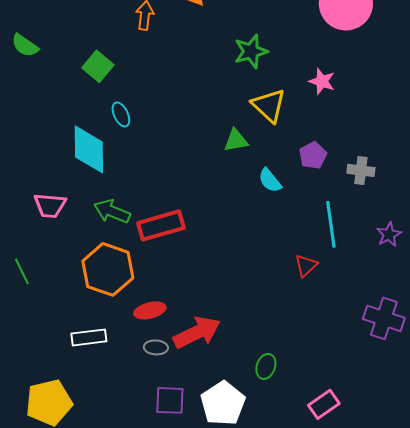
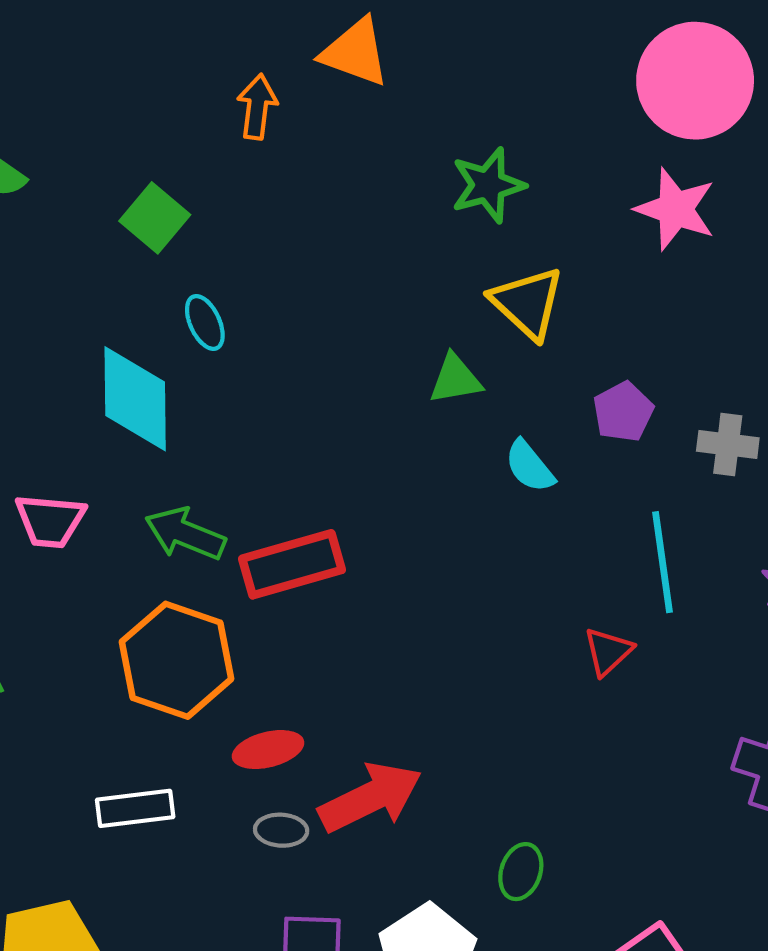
pink star: (322, 81) -> (675, 209), moved, size x1.4

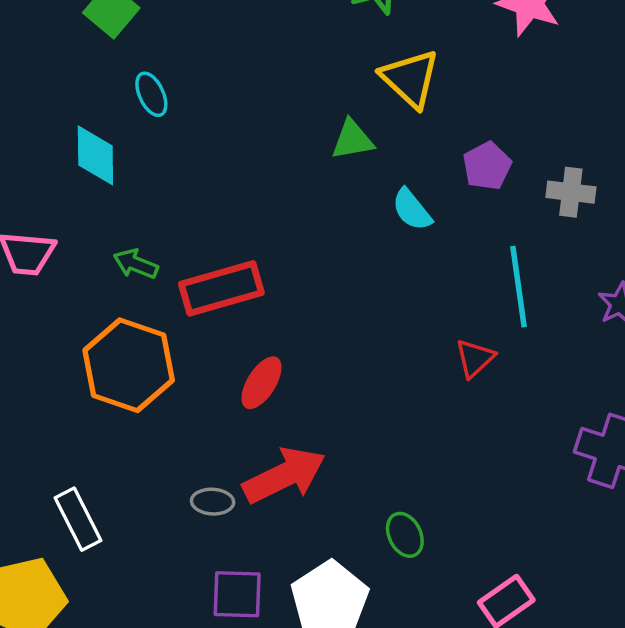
cyan diamond: (135, 399) -> (95, 155), size x0.7
green arrow: (185, 534) -> (136, 264), size x0.7
red ellipse: (268, 750) -> (262, 383), moved, turned -44
white rectangle: (135, 808) -> (78, 519), moved, turned 70
green ellipse: (521, 872) -> (405, 535), turned -45

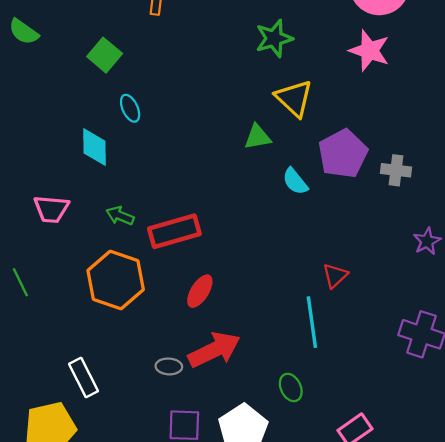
purple pentagon: (487, 166) -> (343, 154), size x1.6
cyan line: (518, 287) -> (312, 322), moved

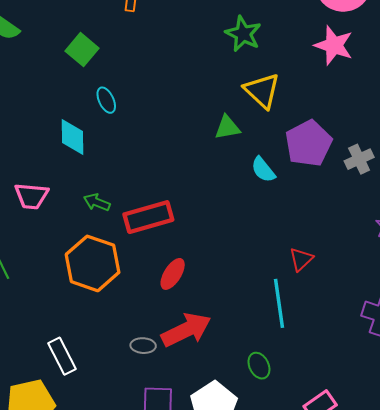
green star: (274, 38) -> (243, 34), turned -30
gray cross: (396, 170) -> (359, 159), turned -32

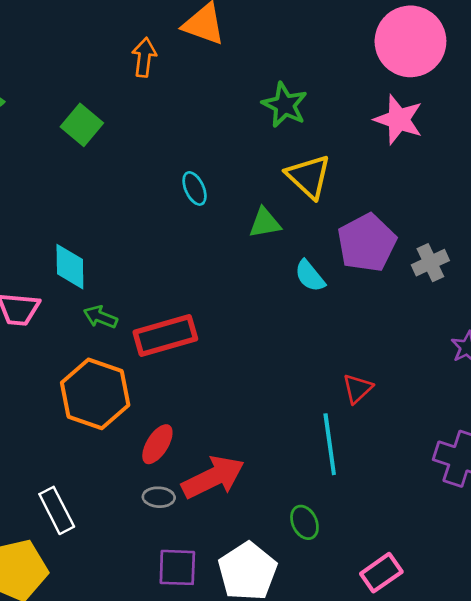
cyan ellipse: (106, 100) -> (195, 188), moved
cyan diamond: (73, 137) -> (70, 267), moved
red ellipse: (173, 274) -> (157, 444), moved

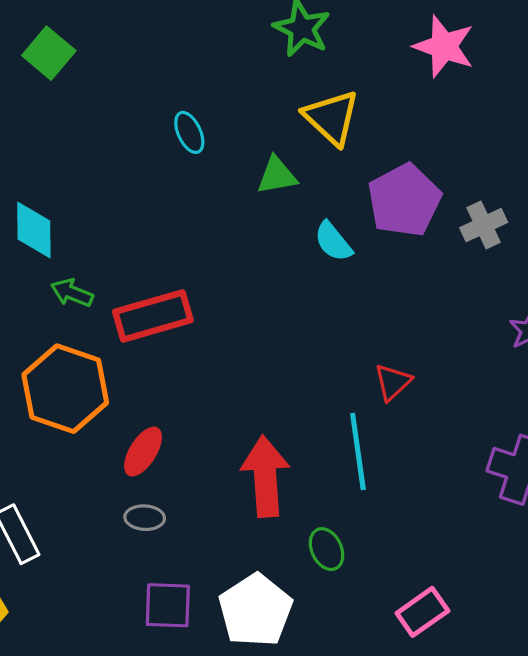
red arrow: (213, 477) -> (265, 476), moved, turned -68

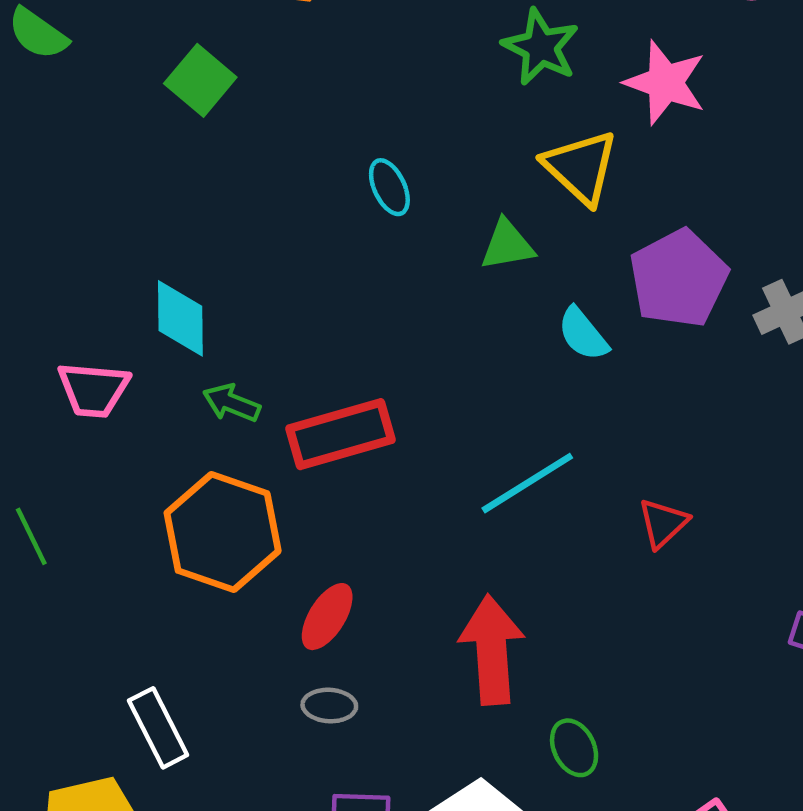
pink star: (444, 46) -> (665, 83), moved
cyan line: (358, 452) -> (527, 483), moved, turned 66

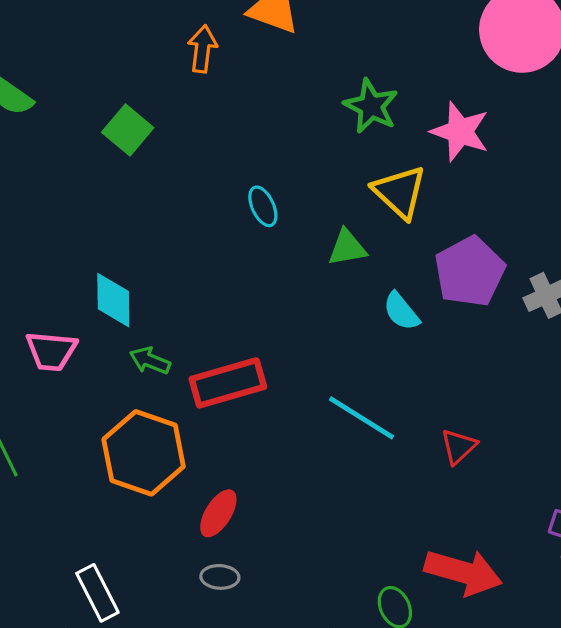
cyan line: (527, 483) -> (361, 418), turned 64
red arrow: (492, 650) -> (463, 572), moved, turned 110

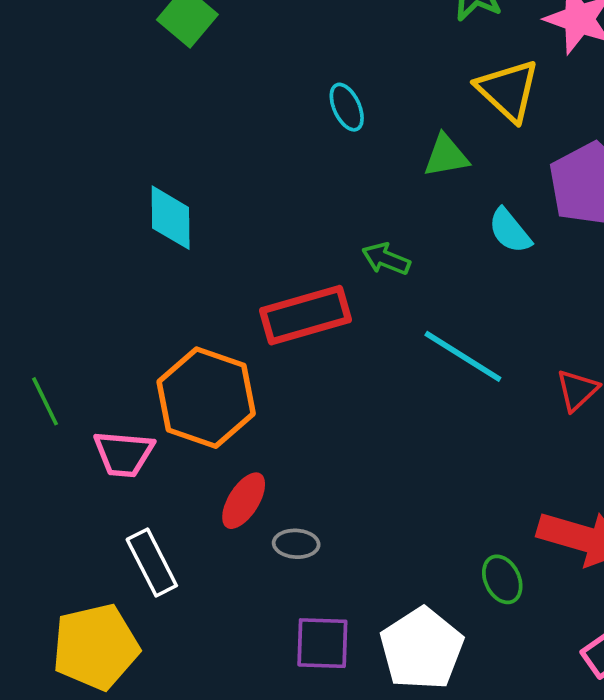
pink trapezoid: (51, 351) -> (124, 454), moved
green arrow: (150, 361) -> (386, 259), moved
red ellipse: (218, 513) -> (244, 501), moved

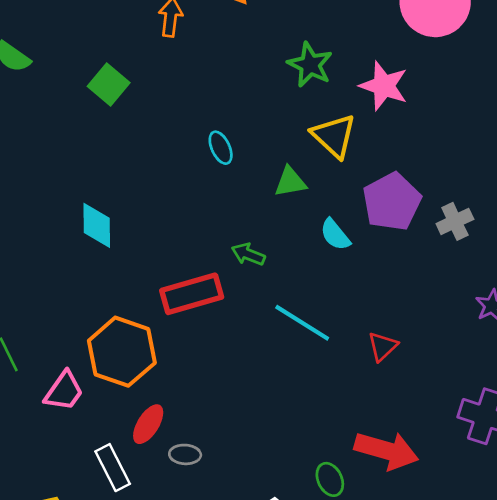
pink trapezoid: (124, 454) -> (64, 391), turned -60
white rectangle: (152, 563) -> (113, 468), moved

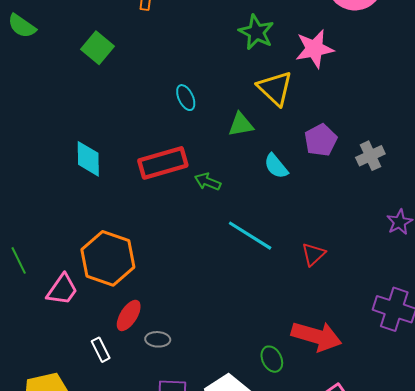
pink star: (384, 86) -> (314, 49), turned -30
purple pentagon: (392, 202) -> (321, 140), size x0.7
red rectangle: (192, 294) -> (163, 163), moved
white rectangle: (113, 468) -> (101, 350), size x0.7

